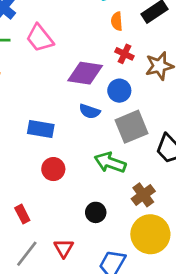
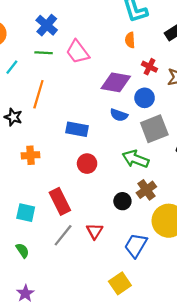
orange semicircle: (117, 21) -> (130, 40), moved
brown cross: (143, 195) -> (146, 190), moved
red rectangle: (22, 214) -> (60, 201), size x1.6

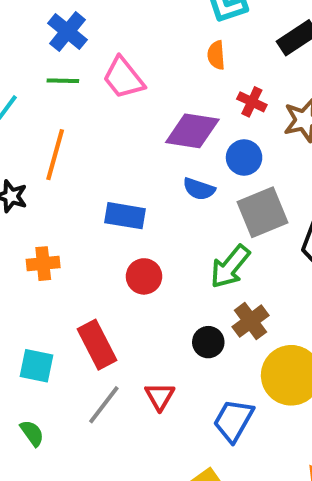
green arrow: (136, 159) -> (230, 267), turned -70

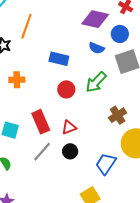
green arrow: (230, 267) -> (96, 82), moved
black circle: (208, 342) -> (70, 151), moved
red triangle: (160, 396) -> (69, 127), moved, turned 35

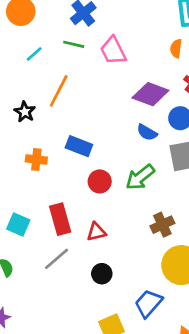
blue rectangle: (59, 59) -> (79, 146), moved
black circle: (70, 151) -> (102, 274), moved
blue trapezoid: (106, 164) -> (148, 303), moved

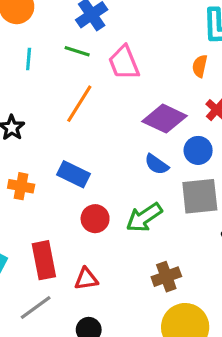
cyan line: (34, 54) -> (29, 59), turned -48
orange line: (59, 91) -> (79, 104), moved

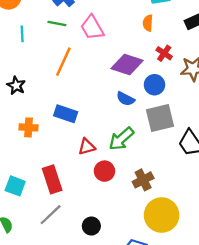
red circle: (95, 219) -> (104, 171), moved
red triangle: (86, 279) -> (87, 147), moved

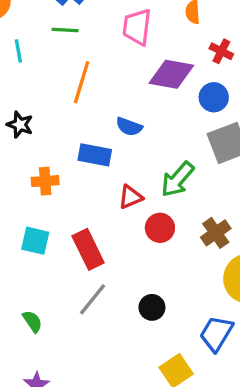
pink trapezoid: (92, 28) -> (137, 27), moved, turned 44
blue semicircle: (125, 99) -> (129, 127), moved
cyan square: (15, 186) -> (35, 241), moved

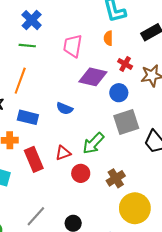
orange line: (82, 82) -> (20, 81), moved
blue rectangle: (95, 155) -> (28, 117), moved
red rectangle: (88, 249) -> (34, 159), moved

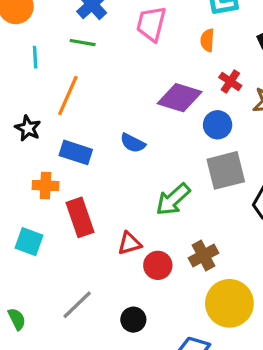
pink trapezoid: (73, 46) -> (151, 24), moved
red triangle: (63, 153) -> (129, 243), moved
red circle: (81, 173) -> (158, 265), moved

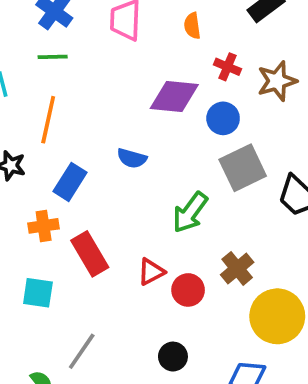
blue rectangle: (76, 152) -> (70, 182), turned -64
gray line: (77, 305) -> (82, 351), moved

